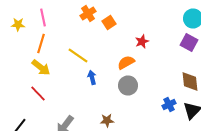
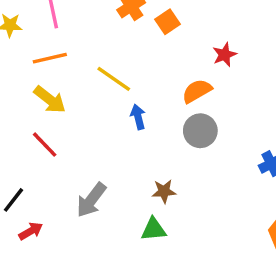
orange line: (41, 44) -> (50, 58), turned 60

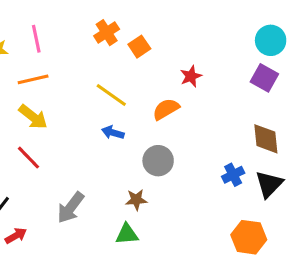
yellow line: (114, 79) -> (111, 95), moved
blue arrow: (138, 117) -> (113, 133), turned -60
gray circle: (200, 131) -> (158, 161), moved

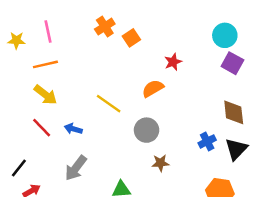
cyan circle: (271, 40) -> (225, 35), moved
yellow line: (111, 95) -> (109, 104), moved
blue arrow: (113, 133) -> (73, 129), moved
brown star: (136, 200) -> (160, 163), moved

